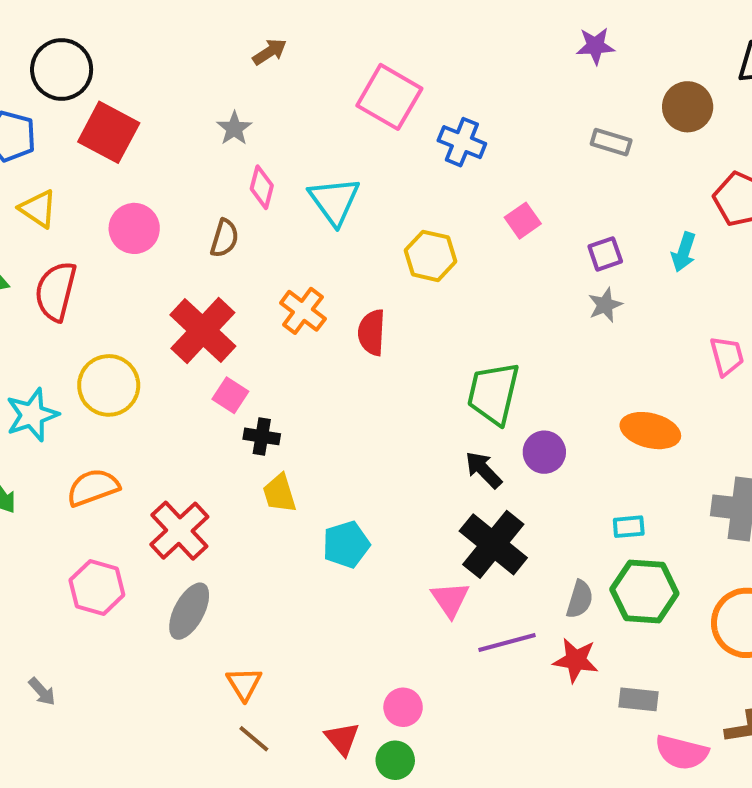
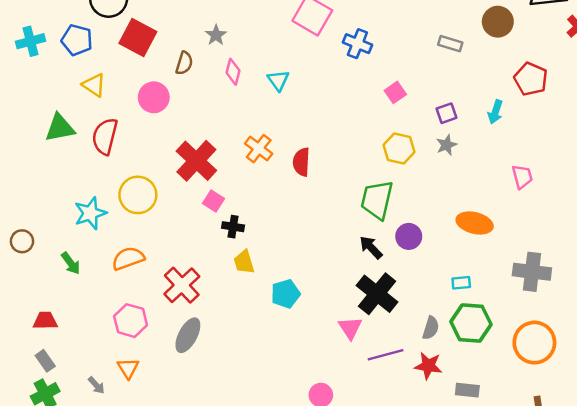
cyan triangle: (334, 201) -> (278, 80), size x0.7
brown semicircle: (224, 238) -> (184, 63), moved
yellow hexagon: (431, 256) -> (399, 149), moved
orange triangle: (244, 684) -> (128, 368), moved

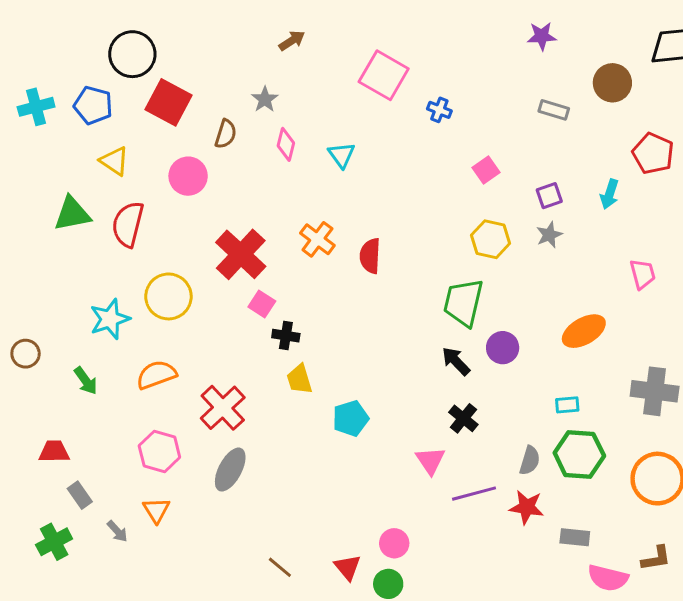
blue cross: (357, 44) -> (439, 110), size x0.7
orange ellipse: (475, 223) -> (584, 331), turned -44
black cross: (377, 294) -> (463, 418), size x0.6
gray rectangle: (45, 361) -> (80, 495), moved

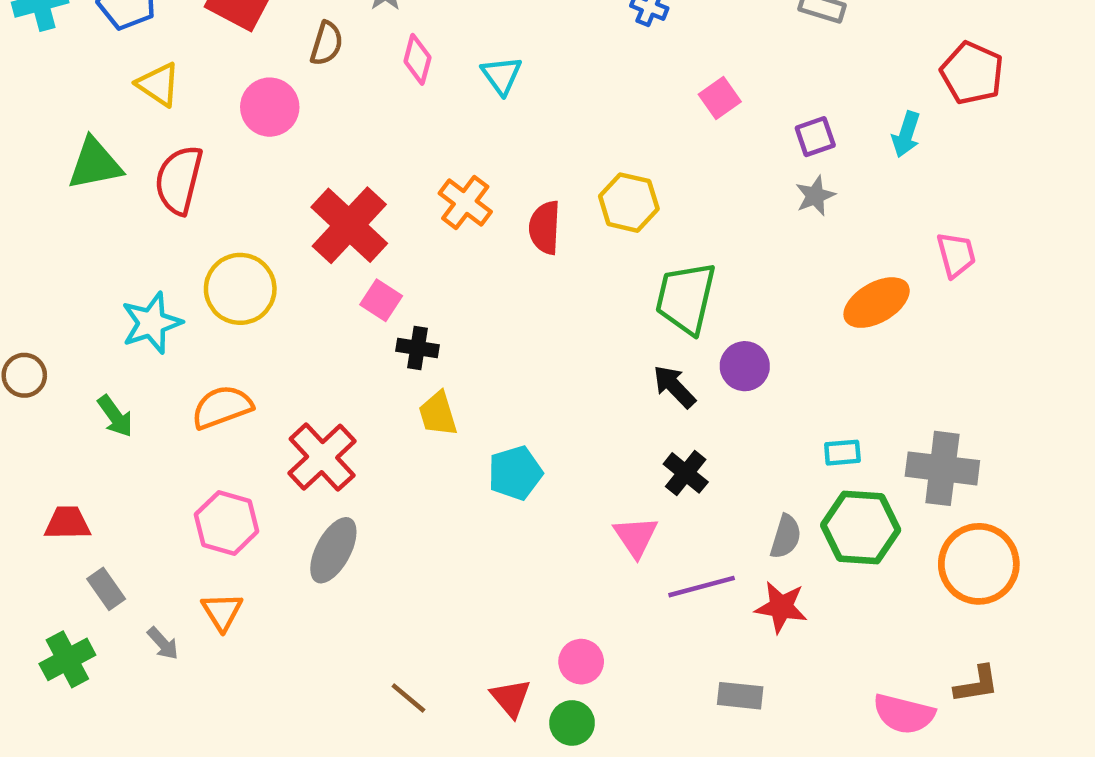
yellow hexagon: (491, 239) -> (629, 203), moved
orange ellipse: (584, 331) -> (877, 303), moved
gray cross: (655, 391) -> (942, 468), moved
gray rectangle: (575, 537) -> (740, 696), moved

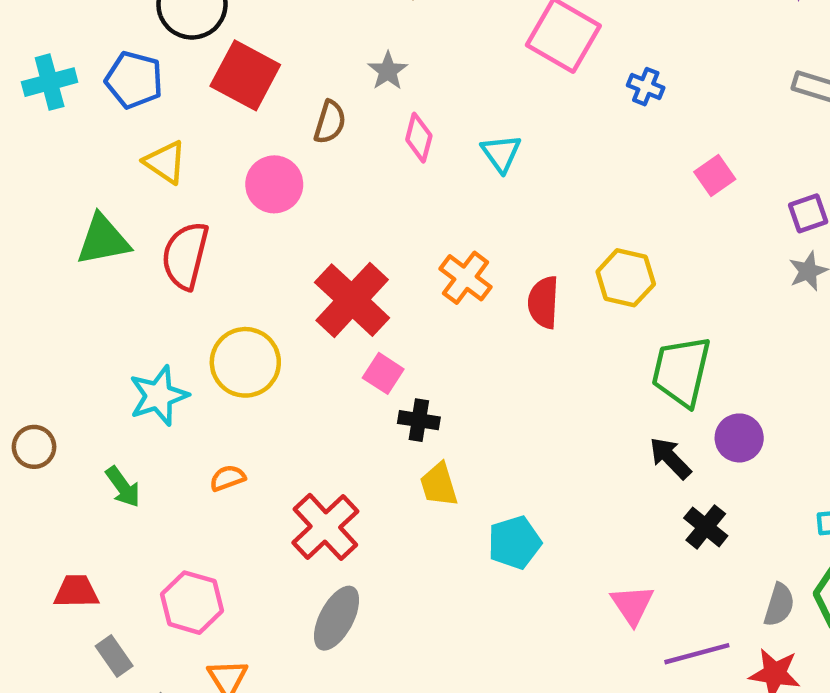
orange semicircle: (222, 407) -> (228, 478), size x0.6
black cross: (686, 473) -> (706, 527), moved
pink hexagon: (227, 523) -> (192, 603), moved

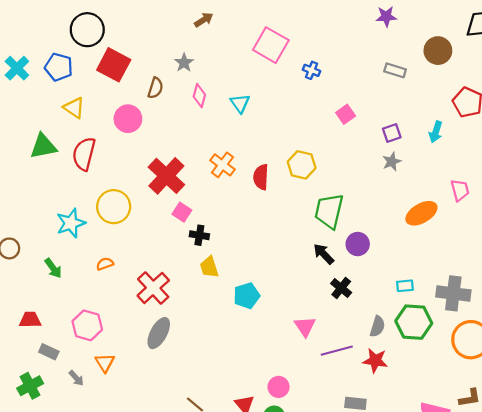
cyan cross: (50, 82) -> (17, 68), turned -30
gray rectangle: (114, 656) -> (49, 352), turned -30

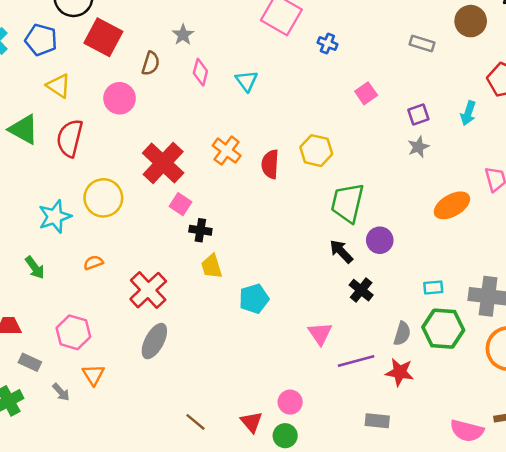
green triangle: (43, 146) -> (24, 129), turned 40

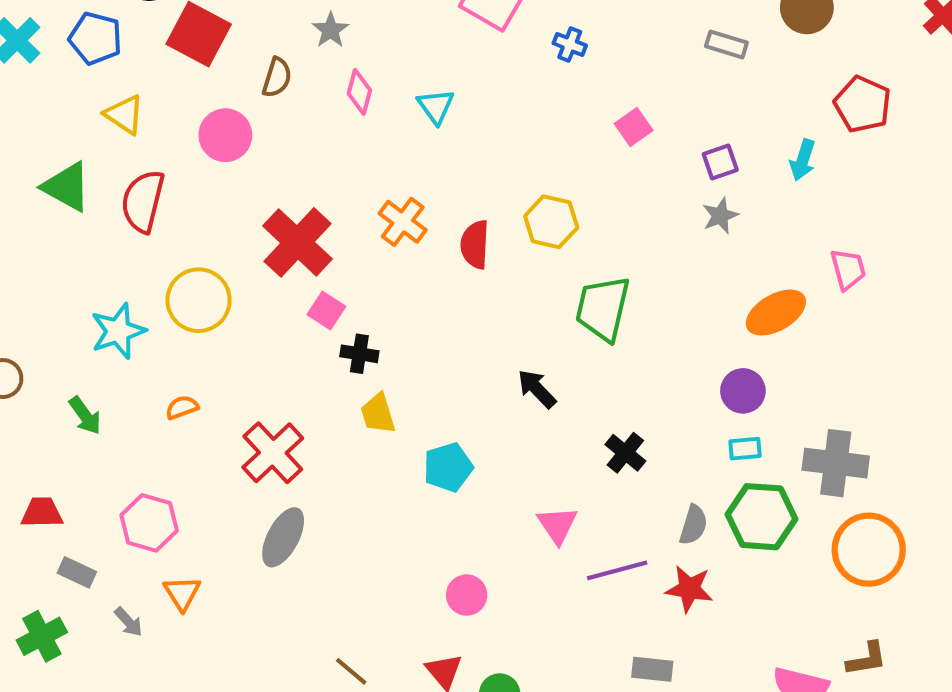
purple circle: (380, 240) -> (743, 391), moved
black arrow: (341, 251) -> (537, 389), moved
pink circle: (290, 402) -> (467, 595), moved

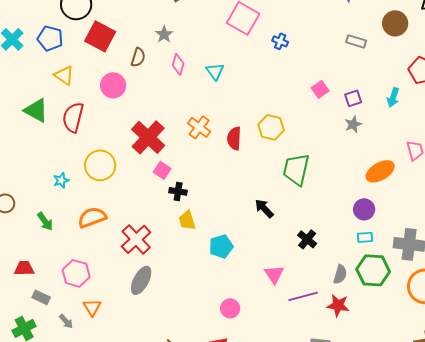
pink square: (634, 127) -> (320, 89), moved
cyan star: (118, 331) -> (61, 180), size x0.6
orange semicircle: (182, 407) -> (92, 217), size x1.8

